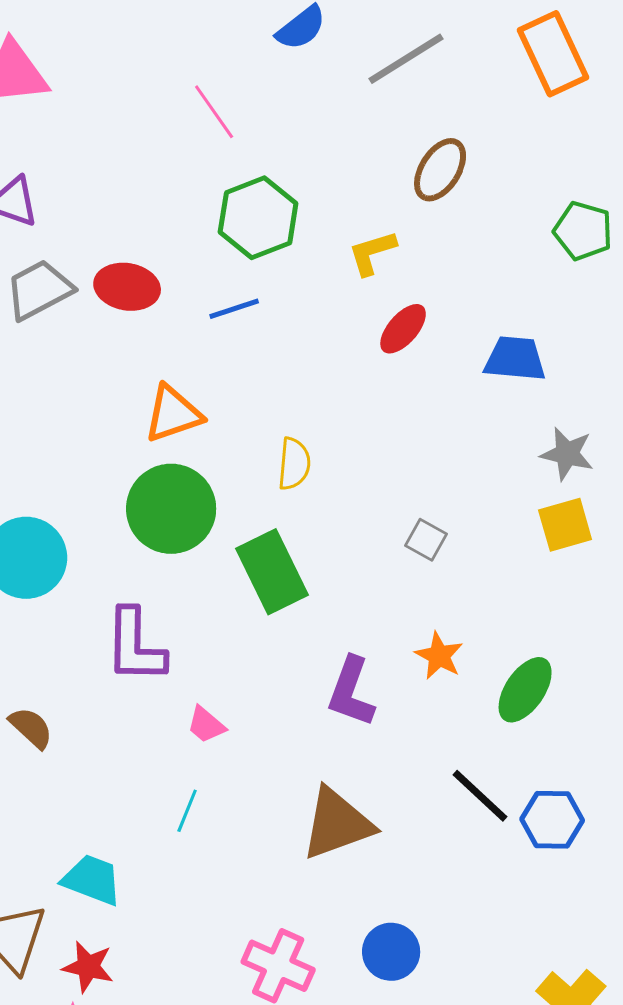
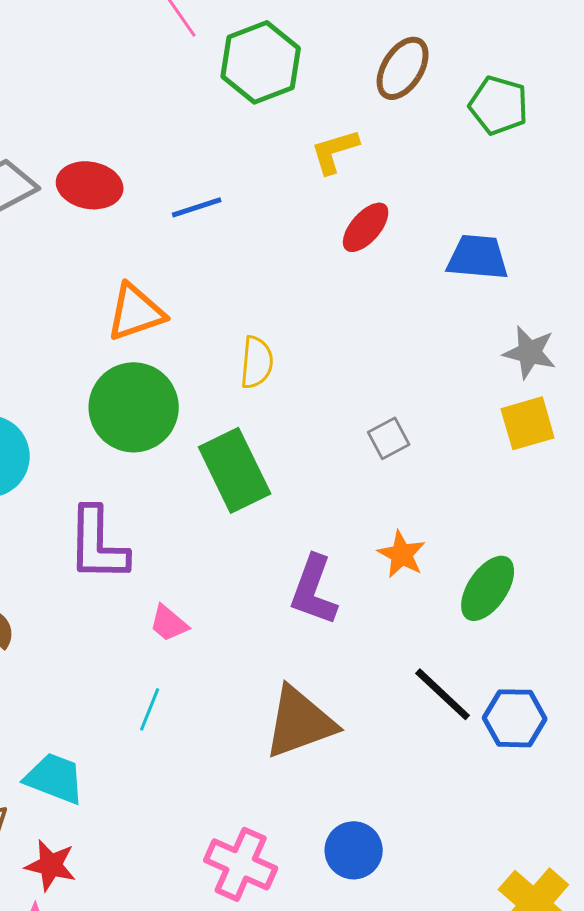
green hexagon: (258, 218) -> (261, 62), moved
green pentagon: (583, 231) -> (499, 105), moved
gray square: (426, 540) -> (389, 438), turned 33

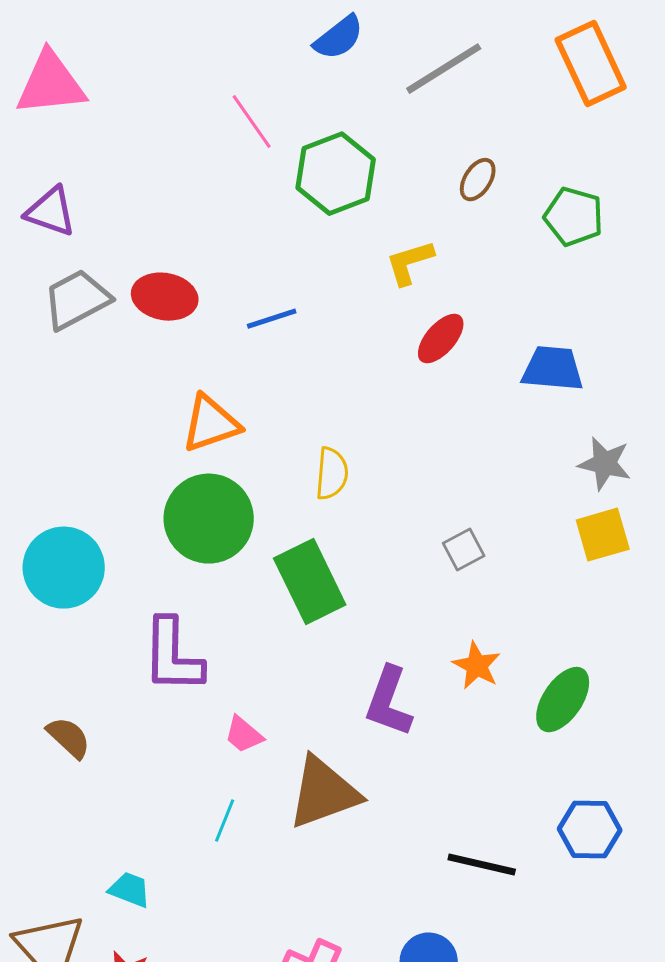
brown ellipse: (403, 68) -> (478, 180), size x0.7
black line: (443, 694) -> (482, 865), moved, turned -30
brown triangle: (300, 722) -> (324, 793), moved
cyan trapezoid: (55, 778) -> (130, 890), size x0.7

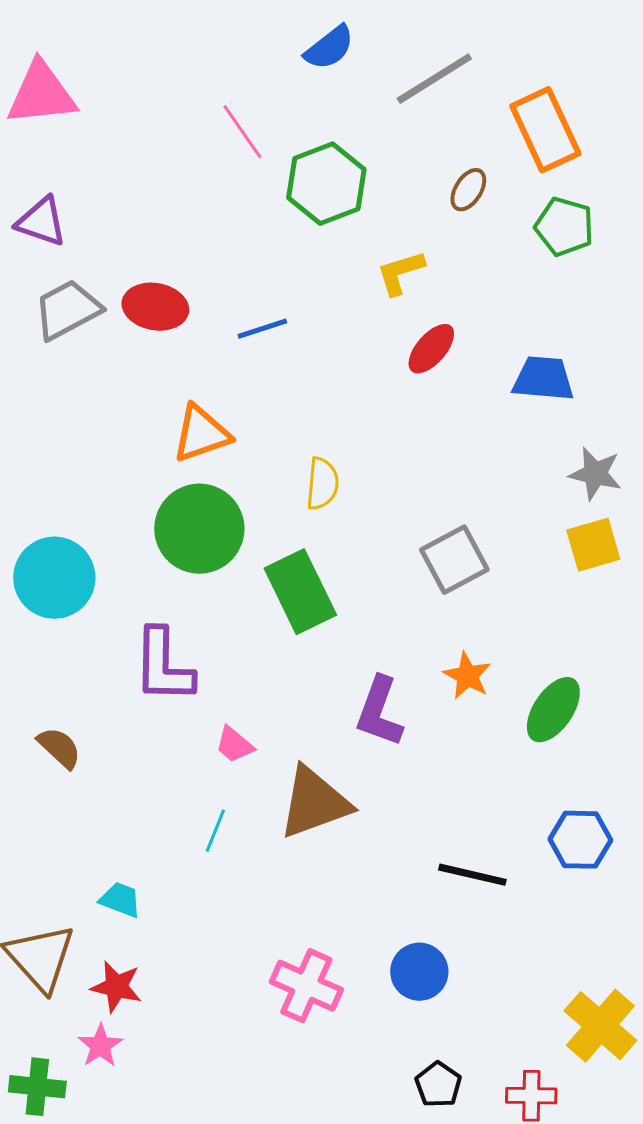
orange rectangle: (591, 64) -> (545, 130), moved
gray square: (464, 550) -> (454, 560), size x1.6

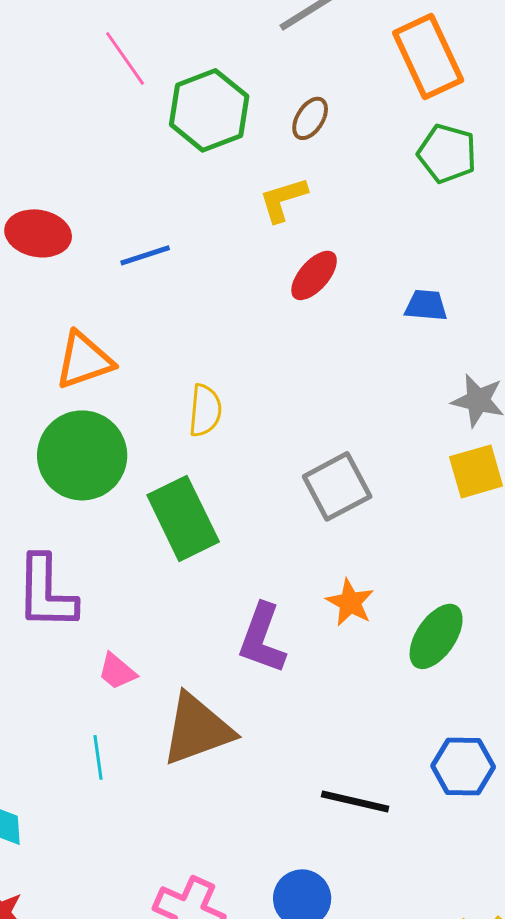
brown ellipse: (468, 190) -> (310, 118), moved
blue trapezoid: (543, 379) -> (426, 305), size x0.7
cyan line: (215, 831) -> (98, 757), turned -30

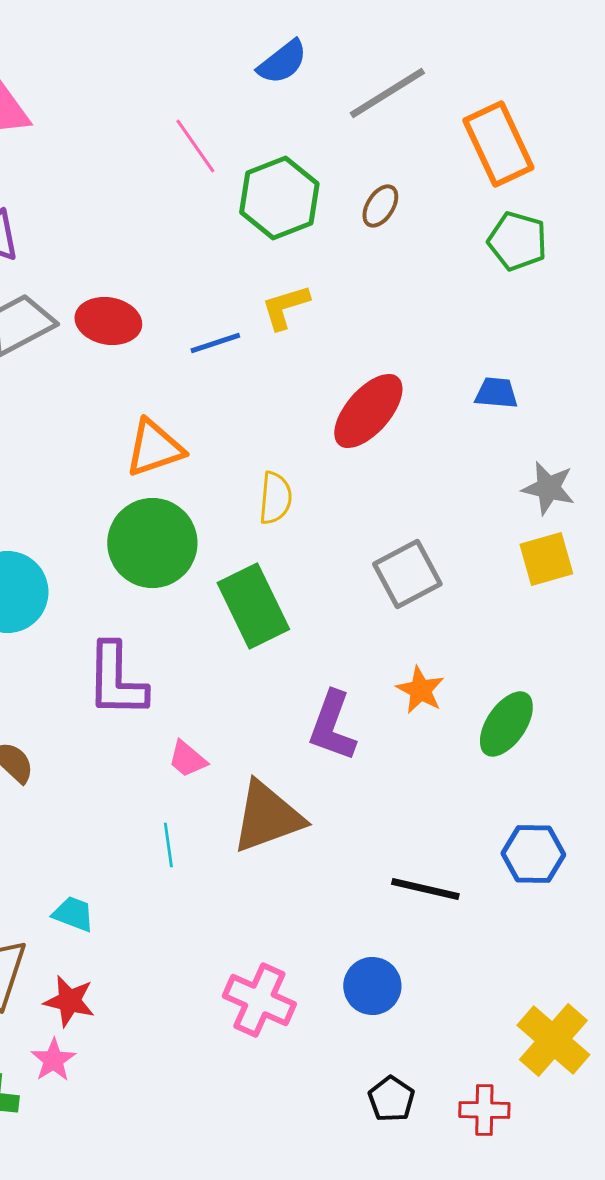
yellow L-shape: (283, 199) -> (285, 307), moved
red ellipse: (314, 275) -> (368, 411), moved, size x1.5

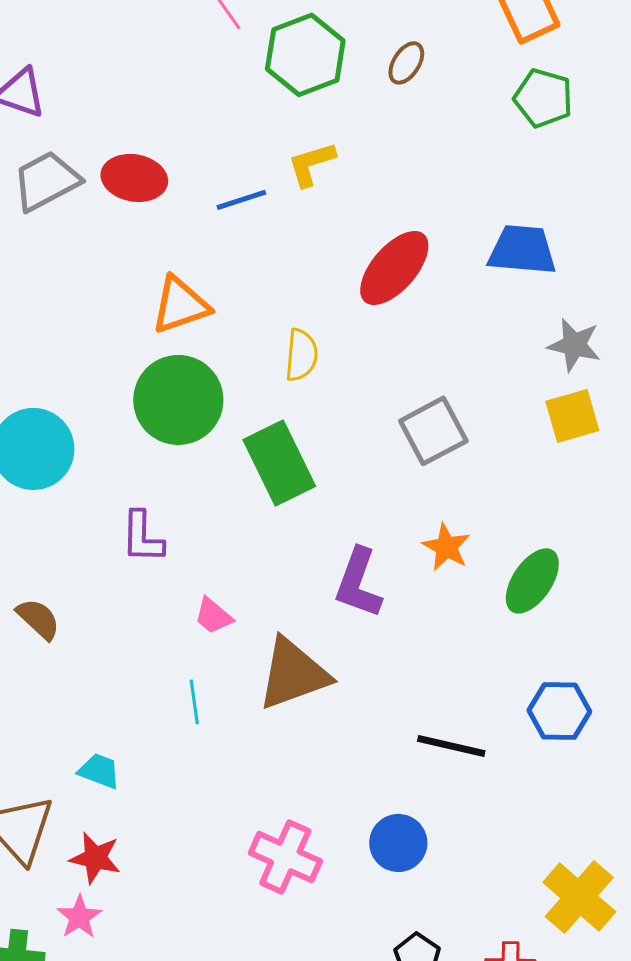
blue trapezoid: (496, 393) -> (522, 250), size x1.6
purple L-shape: (116, 680) -> (142, 537), size x0.7

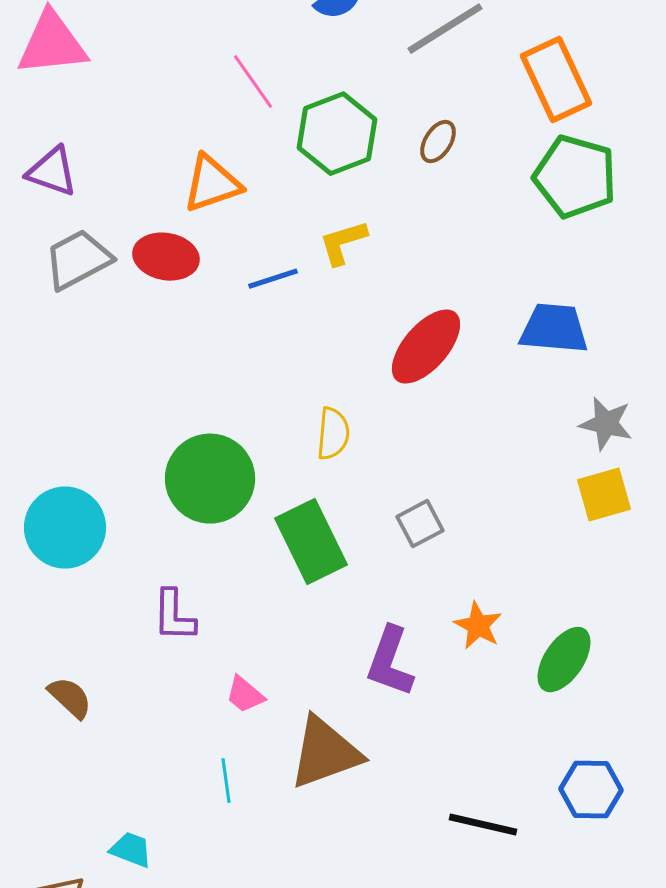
green pentagon: (543, 98) -> (575, 177), size x1.4
orange triangle: (180, 305) -> (212, 184), moved
gray square: (433, 431) -> (420, 524), moved, size x0.7

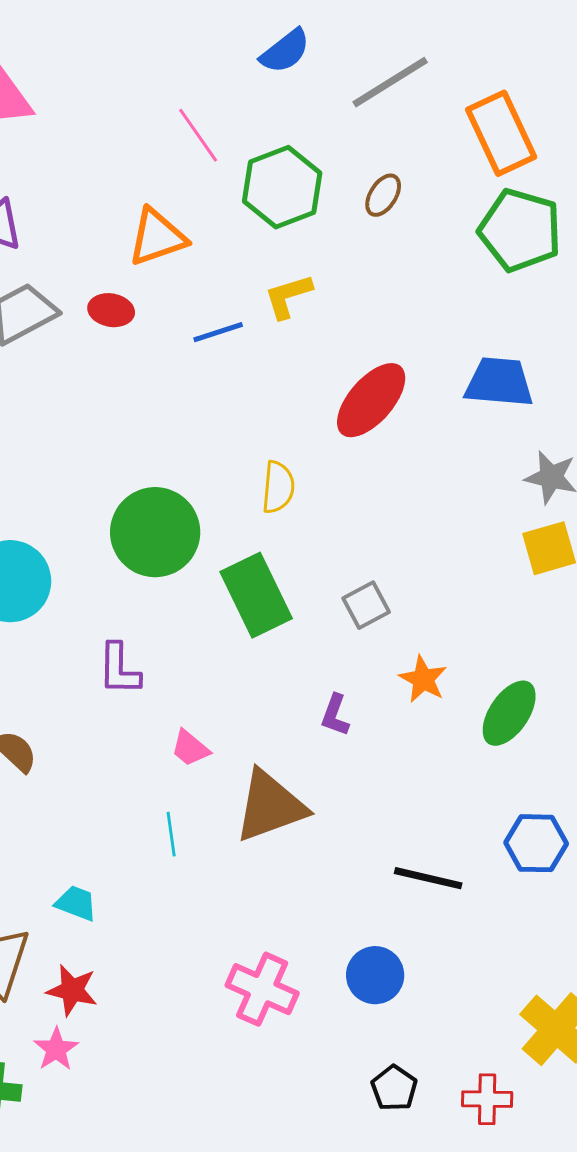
red ellipse: (166, 257) -> (111, 310), size x0.7
gray square: (420, 524) -> (366, 605), moved
purple L-shape: (390, 662) -> (335, 715), size x0.6

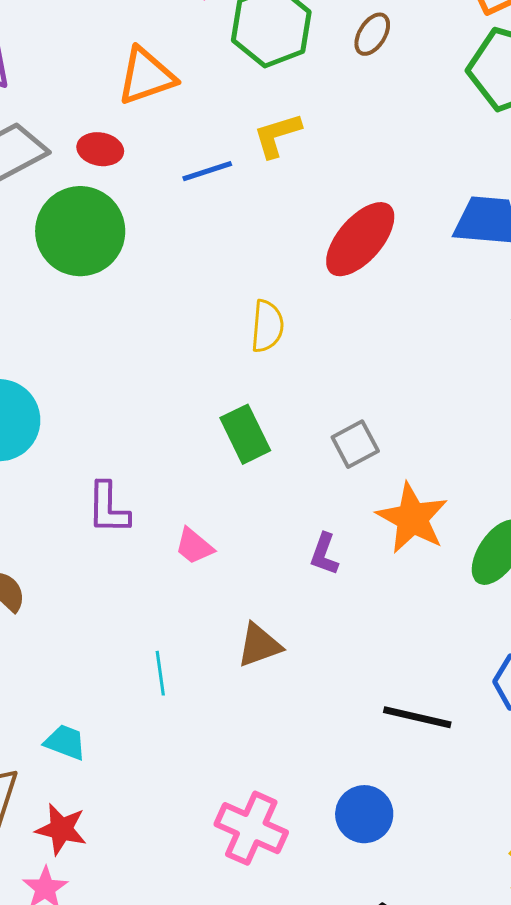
green circle: (155, 532) -> (80, 231), moved
green rectangle: (256, 595) -> (245, 434), size x0.7
orange star: (423, 679) -> (412, 518), size x1.5
pink trapezoid: (190, 748) -> (194, 546), moved
brown triangle: (270, 806) -> (259, 645), size x0.6

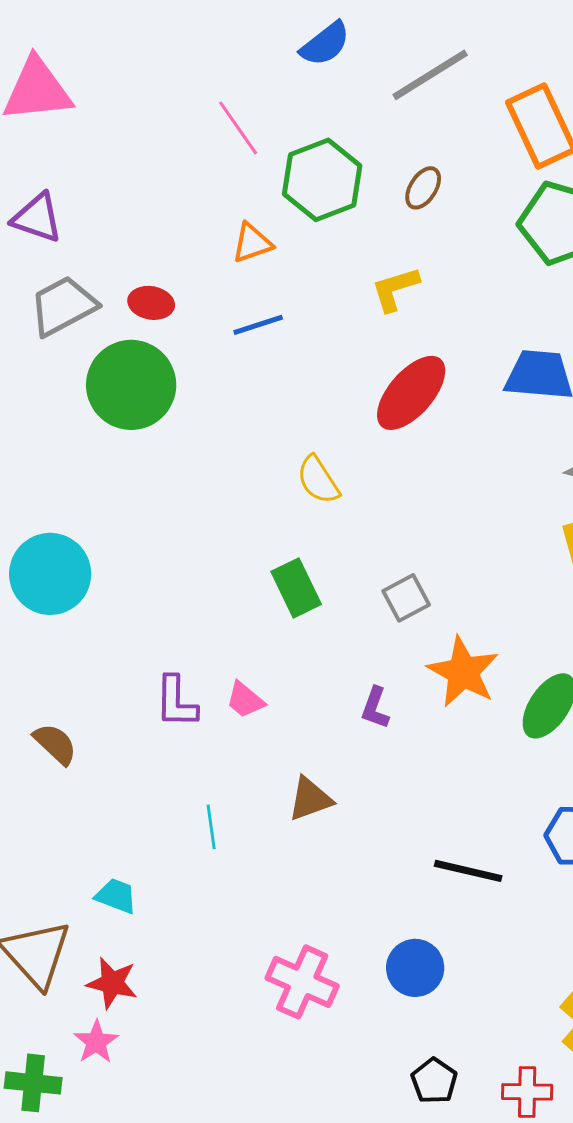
orange triangle: (146, 76) -> (252, 243), moved, size x0.7
yellow L-shape: (277, 135) -> (395, 289), moved
yellow semicircle: (267, 326) -> (318, 480), turned 142
purple L-shape: (108, 508) -> (176, 702), moved

